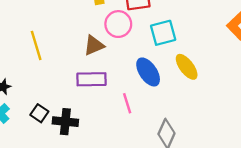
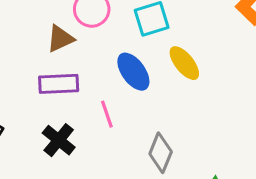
black cross: (65, 122) -> (59, 140), moved, turned 35

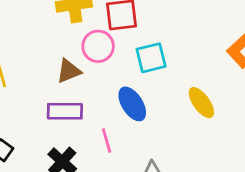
yellow ellipse: (184, 63) -> (201, 103), moved

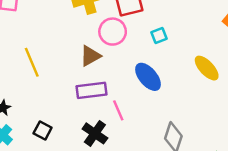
cyan square: (151, 58) -> (159, 35), size x0.6
pink line: (107, 141) -> (118, 110), moved

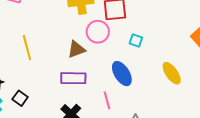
cyan square: (159, 35) -> (136, 40), turned 32
pink line: (118, 110) -> (107, 100), moved
black square: (43, 130) -> (20, 98), moved

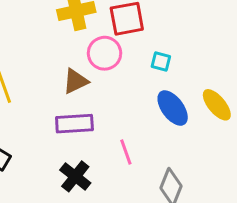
blue ellipse: (122, 74) -> (173, 108), moved

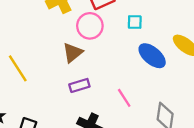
purple rectangle: (74, 124) -> (79, 85), size x0.7

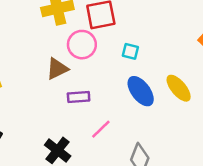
purple rectangle: (79, 85) -> (79, 97), moved
pink line: (124, 98) -> (101, 129), turned 66

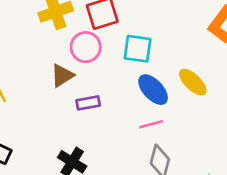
cyan square: (130, 51) -> (138, 49), size x1.6
pink line: (101, 129) -> (151, 124), moved, turned 35

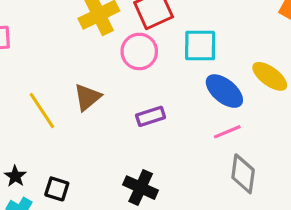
brown triangle: (62, 76) -> (87, 97), moved

